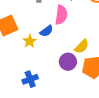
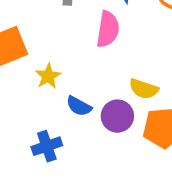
blue semicircle: (46, 31) -> (79, 106), moved, turned 64
yellow semicircle: (82, 47) -> (144, 89), turned 63

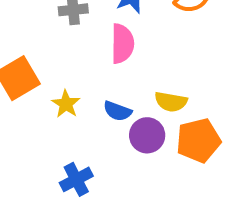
blue semicircle: (79, 106) -> (117, 111), moved

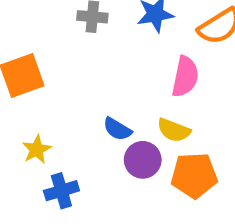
pink semicircle: (122, 44) -> (185, 77), moved
yellow star: (66, 104) -> (37, 150), moved

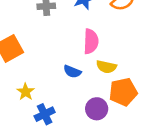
pink semicircle: (185, 77) -> (91, 41), moved
purple circle: (143, 160) -> (97, 109), moved

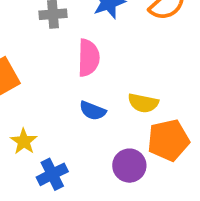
pink semicircle: (91, 41) -> (89, 58), moved

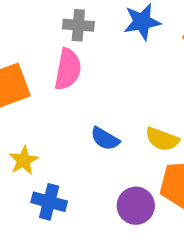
pink semicircle: (89, 58) -> (68, 69), moved
blue cross: (52, 174) -> (49, 202), turned 32

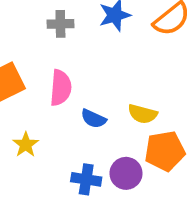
pink semicircle: (68, 69) -> (61, 88), moved
blue cross: (49, 202) -> (86, 179), moved

